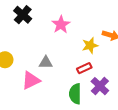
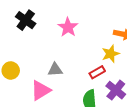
yellow star: (90, 45) -> (111, 54), moved

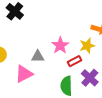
pink star: (68, 27) -> (60, 45), moved

